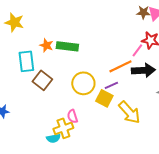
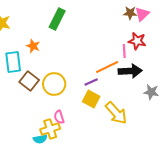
green rectangle: (67, 46) -> (57, 19), moved, turned -70
pink line: (137, 50) -> (124, 51), turned -40
yellow circle: (83, 83) -> (54, 84), moved
purple line: (111, 85) -> (91, 82), moved

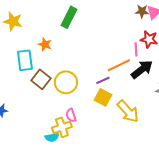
black arrow: (130, 71) -> (142, 69), turned -35

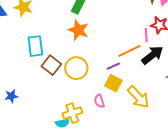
orange star: (45, 44) -> (78, 30), moved, size x1.5
pink semicircle: (71, 115) -> (99, 101), moved

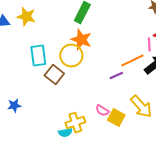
yellow circle: (76, 68) -> (71, 56), moved
yellow square: (113, 83) -> (116, 118), moved
pink semicircle: (99, 101) -> (102, 111), turned -40

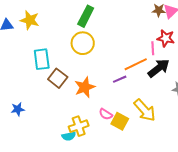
orange star: (81, 40) -> (85, 87), moved, turned 30
yellow circle: (71, 56) -> (83, 43), moved

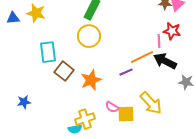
black arrow: (159, 68) -> (165, 61), turned -115
yellow square: (120, 121) -> (126, 114), turned -30

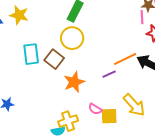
pink line: (159, 41) -> (142, 17), moved
brown square: (64, 71) -> (54, 59), moved

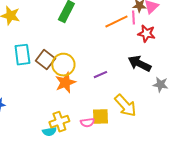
yellow circle: (72, 38) -> (63, 65), moved
orange line: (125, 59) -> (116, 22), moved
pink semicircle: (95, 109) -> (87, 123), moved, turned -40

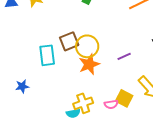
cyan rectangle: (22, 55) -> (47, 55), moved
brown square: (45, 60) -> (69, 41), turned 30
yellow square: (100, 117) -> (124, 98), turned 30

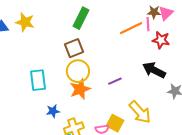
brown square: (69, 41) -> (74, 48), moved
blue star: (22, 86) -> (53, 111), moved

